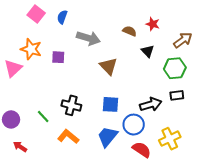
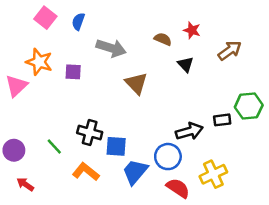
green hexagon: (175, 68) -> (249, 106), moved
blue square: (110, 104) -> (116, 146), moved

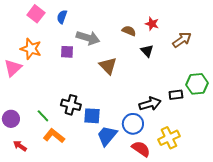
purple square: (73, 72) -> (67, 52), moved
orange L-shape: (86, 172) -> (54, 136), moved

